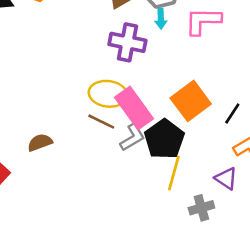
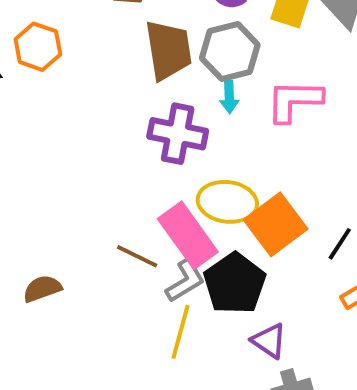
yellow ellipse: (108, 94) -> (227, 202), moved
yellow line: (174, 173) -> (180, 332), moved
purple triangle: (226, 178) -> (269, 341), moved

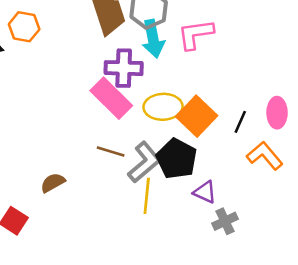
cyan arrow: (229, 97) -> (153, 39), size x1.8
pink rectangle: (188, 235) -> (111, 98), moved
gray L-shape: (185, 281) -> (144, 162), size x1.4

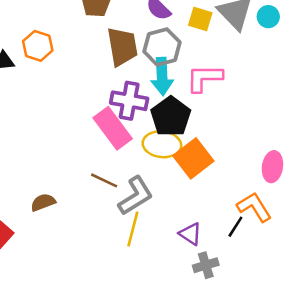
black line: (240, 122) -> (235, 227), moved
black pentagon: (177, 159) -> (171, 116), moved

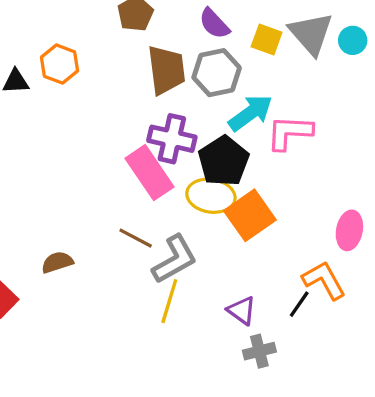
cyan arrow: (162, 76) -> (251, 113), moved, turned -126
pink L-shape: (204, 78) -> (289, 133), moved

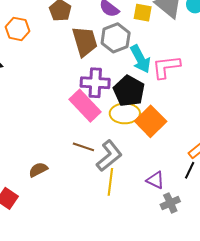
orange hexagon: (60, 64) -> (18, 29), moved
cyan arrow: (251, 113) -> (140, 59), turned 108

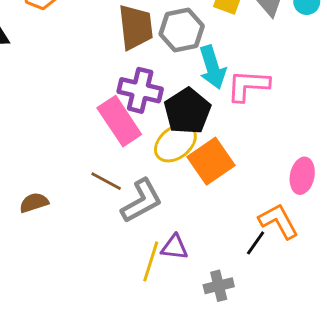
yellow ellipse: (125, 113) -> (175, 143), turned -48
purple triangle: (155, 180) -> (175, 247), moved, turned -30
yellow line: (110, 182) -> (151, 261), moved

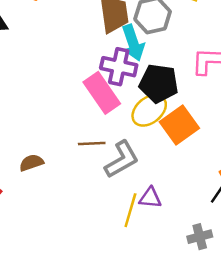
cyan arrow: (212, 67) -> (133, 43), moved
black pentagon: (187, 111) -> (159, 83), turned -30
brown line: (106, 181) -> (92, 143), turned -30
gray cross: (219, 286) -> (200, 237), moved

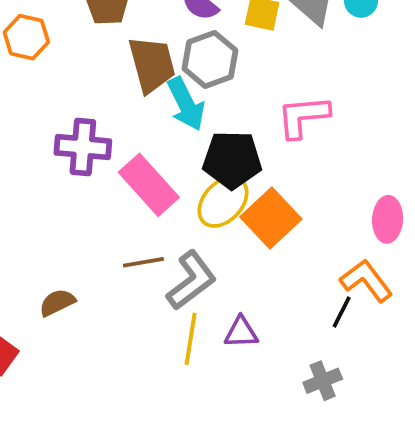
purple cross: (119, 67) -> (83, 147), moved
yellow line: (130, 210) -> (191, 339), moved

